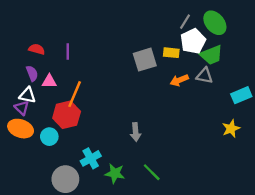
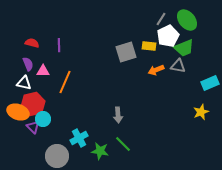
purple triangle: (22, 108) -> (33, 127), moved
red hexagon: (67, 115) -> (33, 104), moved
green line: (152, 172) -> (123, 144), moved

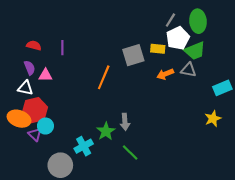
green ellipse: (187, 20) -> (198, 21), turned 35
orange line: (65, 82) -> (104, 77), moved
green star: (100, 151) -> (106, 131), moved, turned 30

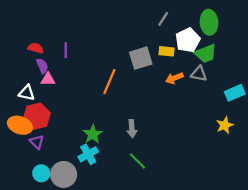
gray line: (170, 20) -> (163, 19), moved
purple semicircle: (30, 68) -> (42, 66), moved
cyan circle: (45, 126) -> (41, 173), moved
green star: (106, 131) -> (93, 134), moved

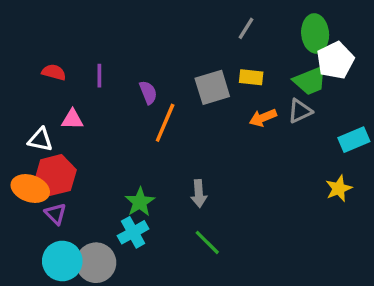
white pentagon: (188, 40) -> (335, 60), moved
purple semicircle: (42, 66) -> (148, 92), moved
gray triangle: (199, 74) -> (300, 111), turned -36
cyan circle: (41, 173) -> (62, 261), size x1.5

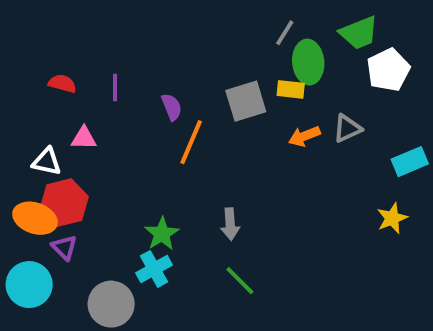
green ellipse: (315, 33) -> (308, 62), moved
green trapezoid: (310, 81) -> (359, 33), moved
cyan circle: (62, 261) -> (29, 285), moved

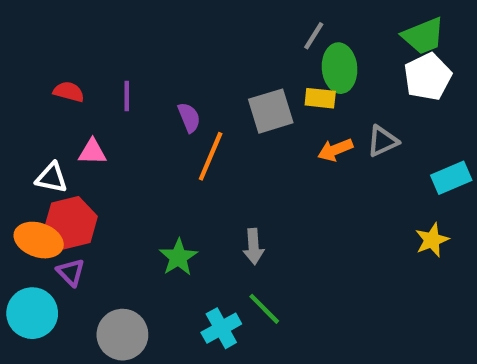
green trapezoid: (359, 33) -> (423, 36), moved
cyan cross: (154, 269) -> (221, 328), moved

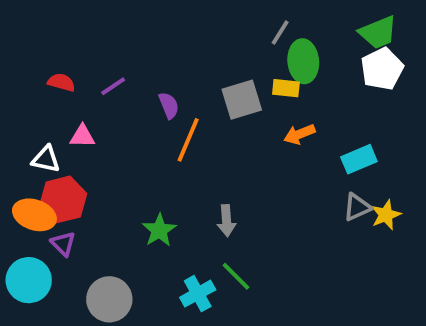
purple line: (127, 96) -> (113, 86), turned 56
gray triangle: (383, 141) -> (357, 207), moved
cyan rectangle: (451, 178) -> (359, 159), moved

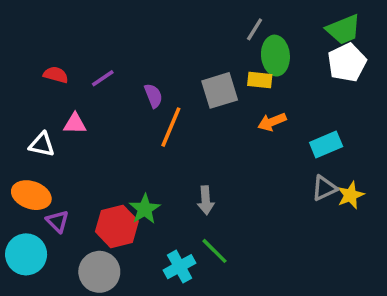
red hexagon: (63, 199) -> (117, 226), moved

